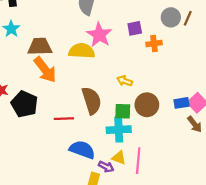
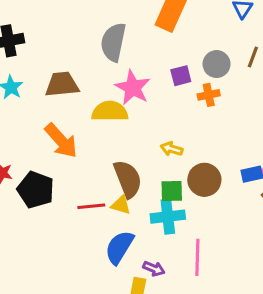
gray circle: (171, 17) -> (217, 64), moved
brown trapezoid: (40, 47) -> (62, 84), moved
blue semicircle: (82, 150) -> (119, 247), turned -75
yellow triangle: (119, 158) -> (121, 205), moved

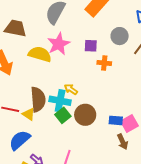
gray circle: (217, 64) -> (120, 36), moved
green square: (172, 191) -> (63, 115), turned 35
cyan cross: (168, 217) -> (60, 101), moved

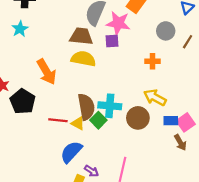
brown trapezoid: (16, 28) -> (81, 36), moved
pink star: (59, 44) -> (118, 23), moved, turned -30
purple square: (91, 46) -> (112, 41), moved
yellow arrow: (71, 89) -> (155, 97), moved, size x1.5
green square: (63, 115) -> (98, 120), moved

